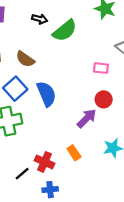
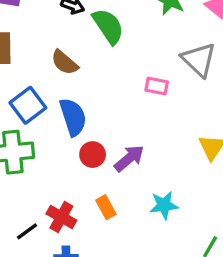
green semicircle: (65, 31) -> (108, 26), turned -90
brown semicircle: (25, 59) -> (65, 63), moved
red circle: (104, 99) -> (93, 155), moved

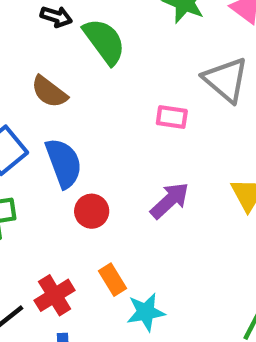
purple arrow: (129, 158) -> (170, 200), moved
cyan star: (164, 205) -> (146, 312), moved
red cross: (61, 217) -> (55, 295), turned 32

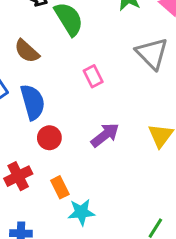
pink rectangle: (172, 117) -> (93, 76), moved, turned 50
red cross: (55, 295) -> (18, 176), moved

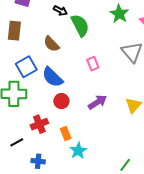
blue semicircle: (33, 102) -> (52, 77), turned 145
cyan star: (81, 212) -> (78, 151), turned -30

